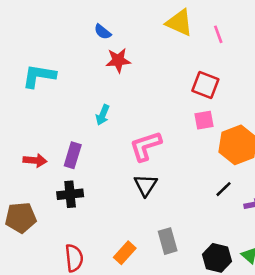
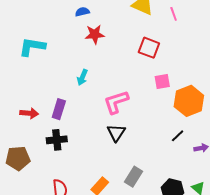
blue semicircle: (103, 32) -> (82, 12), turned 128
red square: (205, 85) -> (149, 48), moved
gray rectangle: (168, 241) -> (134, 177), turned 48

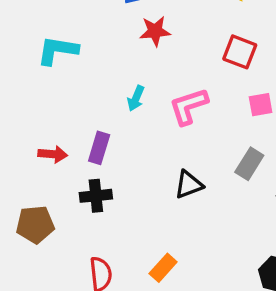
pink L-shape: (116, 102) -> (189, 106), moved
black triangle: (116, 133) -> (189, 185), turned 36
gray rectangle: (134, 177) -> (249, 164), moved

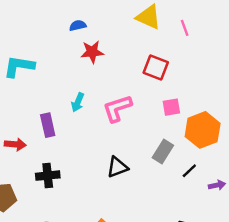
purple rectangle: (99, 148) -> (48, 125), moved, turned -30

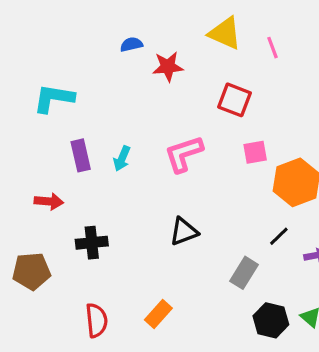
red star: (92, 52) -> (168, 67), moved
cyan arrow: (78, 102) -> (122, 159), moved
purple rectangle: (48, 125) -> (81, 155), moved
gray rectangle: (163, 152) -> (244, 273), moved

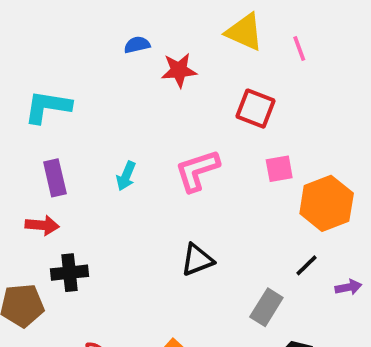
purple rectangle: (81, 155) -> (55, 178), moved
black cross: (92, 243) -> (70, 273), moved

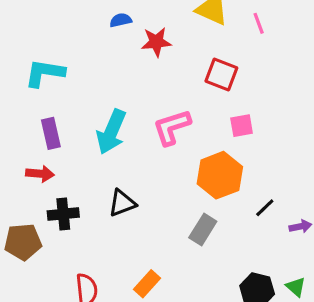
cyan arrow: (126, 176) -> (111, 132), size x1.8
orange hexagon: (327, 203) -> (220, 175), moved
black triangle: (197, 260) -> (122, 203), moved
gray rectangle: (266, 307) -> (203, 229), moved

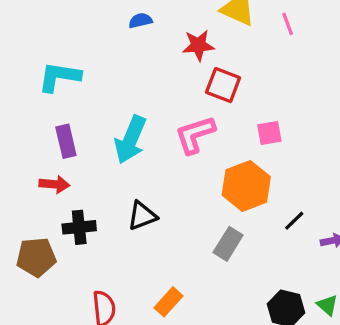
red star: (156, 42) -> (198, 45), moved
red square: (221, 74) -> (223, 85), moved

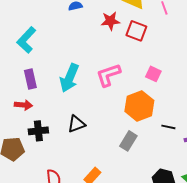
cyan L-shape: (59, 77) -> (26, 40), turned -56
red square: (223, 85) -> (136, 31), moved
pink square: (269, 133) -> (153, 74), turned 35
black line: (294, 221) -> (168, 127), turned 56

